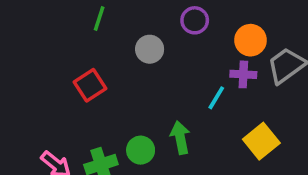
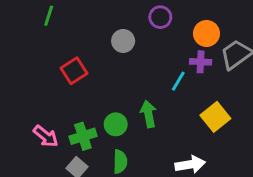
green line: (99, 19) -> (49, 16), moved

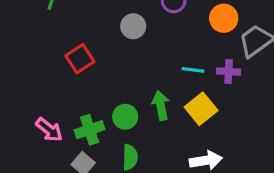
purple cross: (201, 62) -> (229, 72), moved
cyan line: (178, 81) -> (193, 70), turned 66
yellow square: (215, 117) -> (201, 109), moved

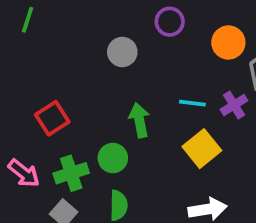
red square: (80, 59) -> (52, 118), moved
purple cross: (229, 72) -> (234, 105), turned -35
green arrow: (161, 105) -> (139, 120), moved

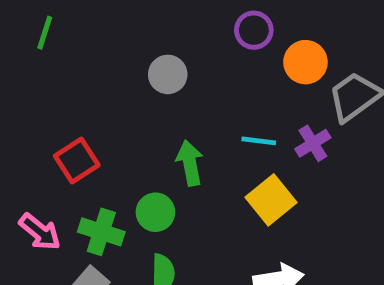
purple circle: (170, 22) -> (254, 30), moved
green cross: (71, 173) -> (101, 232), turned 36

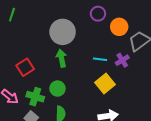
gray circle: (168, 74) -> (63, 32), size x1.6
green arrow: (190, 163) -> (62, 58), moved

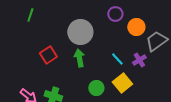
cyan line: (100, 59) -> (117, 59), turned 40
red square: (25, 67) -> (48, 55), moved
green circle: (57, 89) -> (96, 88), moved

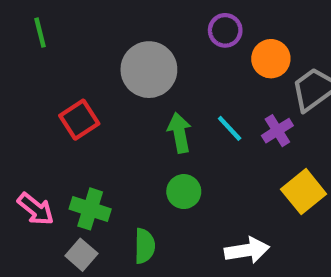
green line: (30, 15) -> (40, 33), turned -32
green arrow: (79, 58) -> (179, 133), moved
yellow square: (122, 83) -> (304, 192), moved

